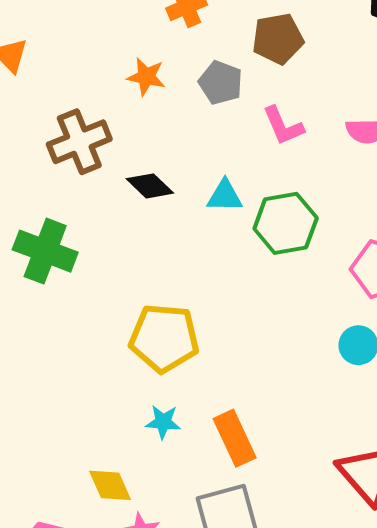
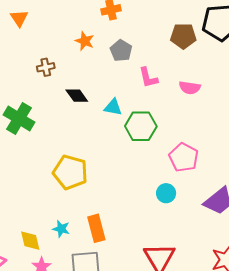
brown pentagon: (278, 39) -> (183, 36), moved
brown cross: (79, 142) -> (46, 67), size x0.6
cyan star: (163, 422) -> (61, 229), moved

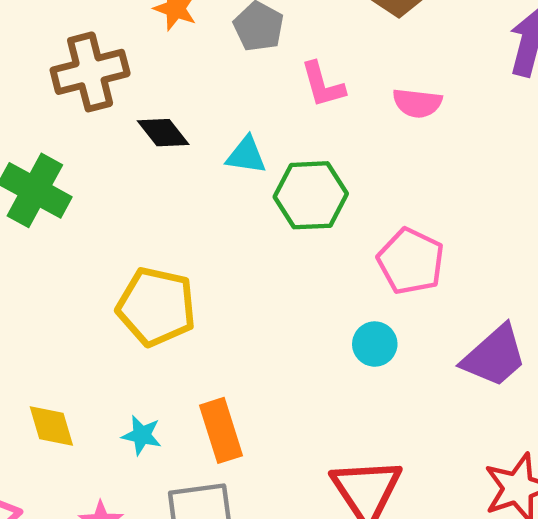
brown cross: (46, 67) -> (90, 72), size x1.8
yellow diamond: (30, 241) -> (51, 426), moved

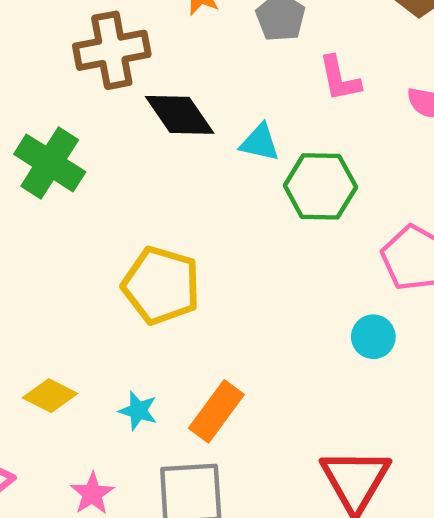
black diamond: (163, 133) -> (180, 115), size x1.4
yellow diamond: (51, 426) -> (50, 396), turned -51
orange rectangle: (221, 430) -> (216, 411), turned 50

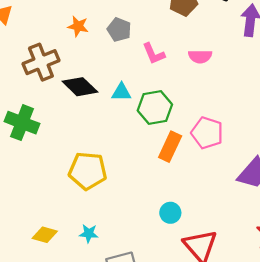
cyan circle: (373, 337) -> (170, 213), moved
orange rectangle: (216, 411) -> (170, 147), moved

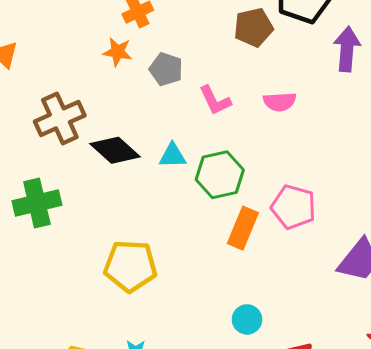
orange star: (78, 26) -> (118, 52), moved
green cross: (22, 123) -> (37, 203), turned -32

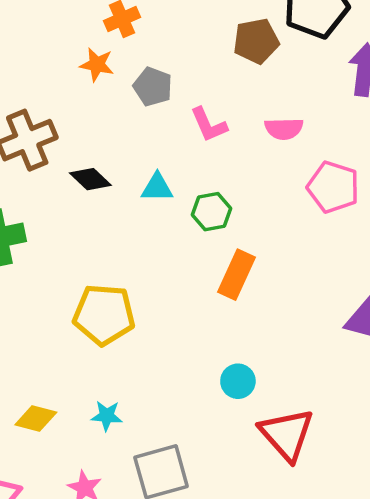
black diamond: (115, 150) -> (90, 179), size x0.7
green hexagon: (220, 175) -> (212, 212), size x0.7
pink pentagon: (293, 207) -> (333, 187), moved

